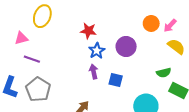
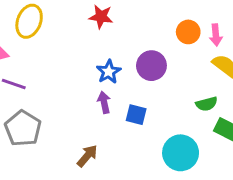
pink arrow: (170, 26) -> (216, 35), turned -48
red star: (88, 31) -> (101, 17), moved

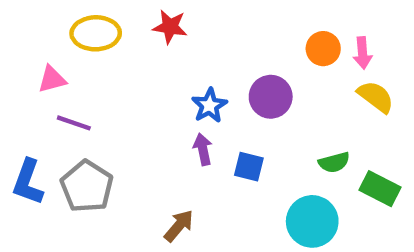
red star: (101, 17) -> (170, 27), moved
yellow ellipse: (29, 21) -> (96, 33), turned 68
green semicircle: (207, 104) -> (334, 162), moved

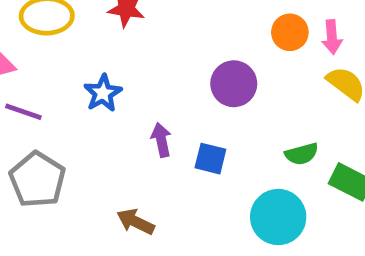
blue star: (209, 105) -> (103, 93), moved
brown arrow: (179, 226) -> (136, 222), turned -104

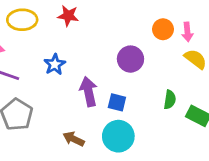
purple arrow: (161, 140) -> (89, 92), size x1.5
green semicircle: (302, 154) -> (170, 100), turned -66
cyan circle: (278, 217) -> (118, 136), moved

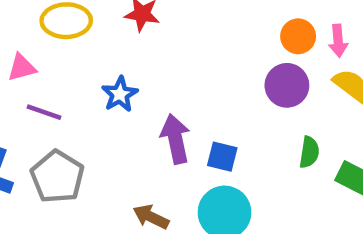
purple circle: (130, 59) -> (287, 85), moved

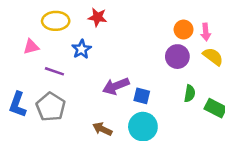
blue star: (120, 94) -> (81, 49), moved
purple line: (44, 112) -> (54, 71), moved
purple arrow: (175, 139) -> (116, 86), turned -100

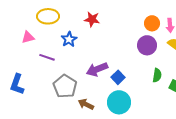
red star: (97, 17) -> (92, 19), moved
blue square: (142, 96) -> (118, 77), turned 32
gray pentagon: (51, 107) -> (65, 86), moved

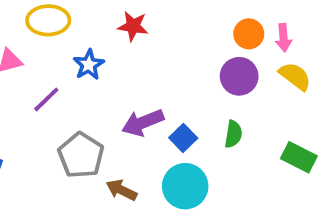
purple line: (47, 57) -> (46, 99), turned -63
green semicircle: (157, 75) -> (233, 134), moved

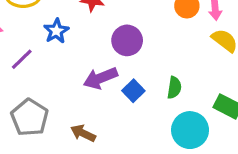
purple circle: (239, 76) -> (127, 40), moved
gray pentagon: (81, 155) -> (30, 117), moved
cyan circle: (185, 186) -> (190, 130), moved

